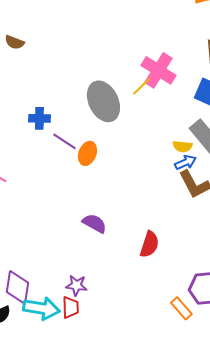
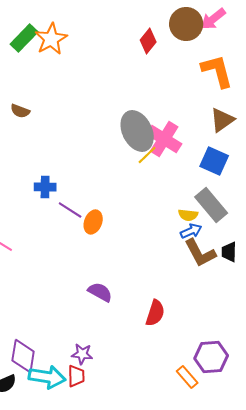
gray ellipse: (103, 101) -> (137, 131), moved

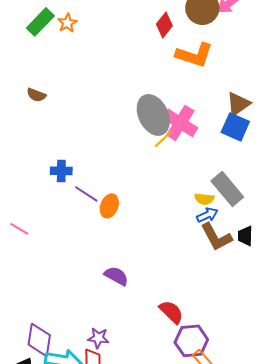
orange star: (51, 39) -> (67, 23), size x0.6
orange L-shape: (217, 71) -> (194, 55), moved, turned 123
blue square: (214, 161) -> (235, 127), moved
red semicircle: (155, 313) -> (171, 312), moved, turned -64
purple hexagon: (211, 357) -> (191, 341), moved

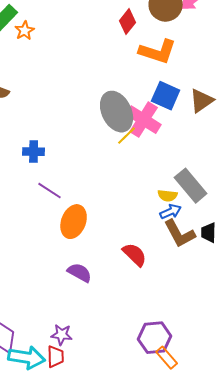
orange star: (67, 23) -> (25, 31), moved
blue square: (235, 127) -> (166, 96), moved
blue cross: (61, 171) -> (34, 152), moved
orange ellipse: (109, 206) -> (74, 222), moved, size x1.4
red semicircle: (171, 312) -> (135, 255), moved

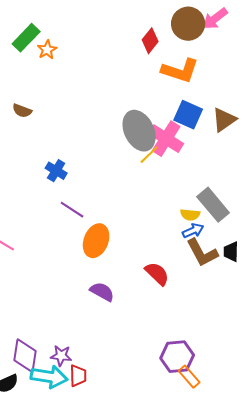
blue cross: (34, 152) -> (56, 171), turned 30
purple star: (62, 335) -> (61, 356), moved

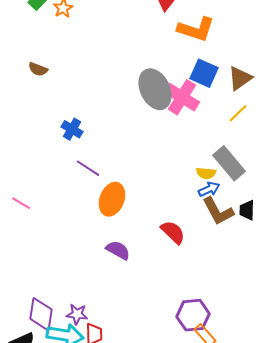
yellow line: (149, 155) -> (238, 113), moved

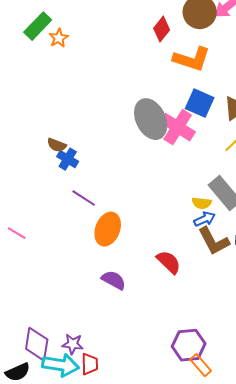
brown semicircle: (38, 69) -> (57, 145), moved

